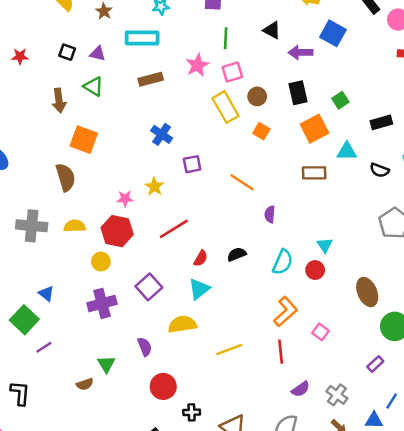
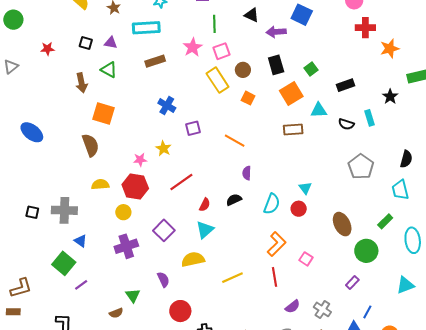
purple semicircle: (270, 214) -> (247, 173), moved
gray cross: (32, 226) -> (64, 210), moved

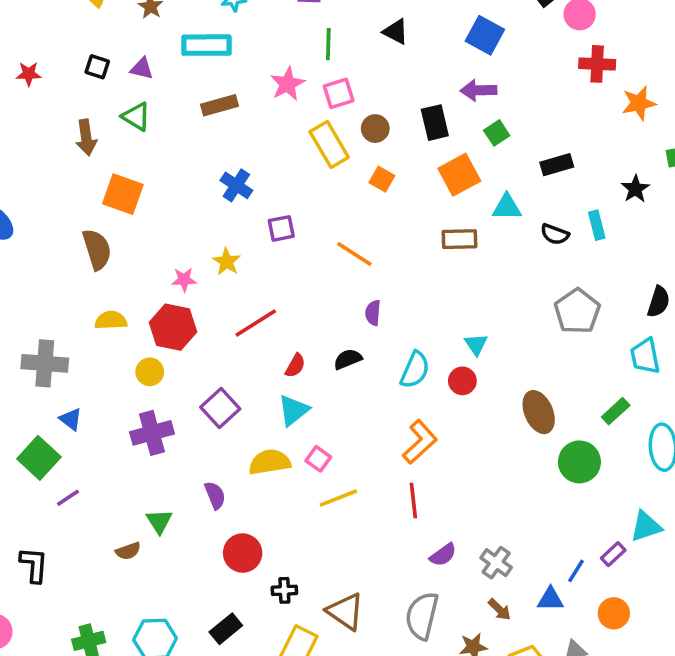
purple arrow: (276, 32) -> (479, 90), moved
pink square: (306, 259) -> (318, 459), moved
purple rectangle: (352, 282) -> (613, 554), moved

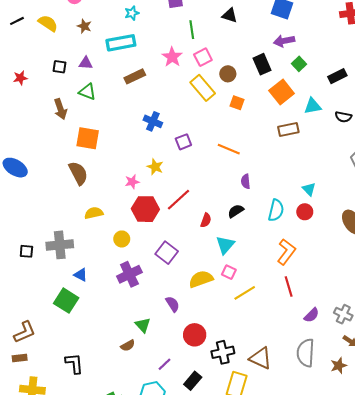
red hexagon: (173, 327) -> (145, 209), moved
cyan triangle: (293, 410) -> (225, 245), moved
purple line: (68, 498) -> (165, 364), moved
black cross: (284, 590) -> (223, 352), size x1.5

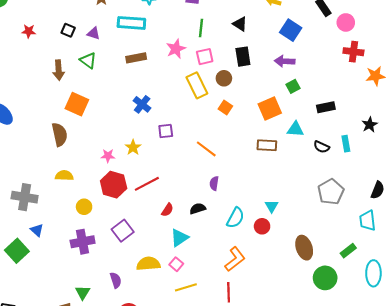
black rectangle: (262, 64) -> (243, 57), moved

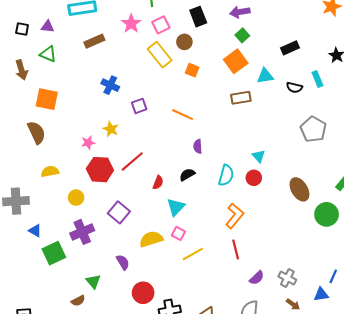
green square: (293, 86) -> (242, 35), moved
green square: (17, 251) -> (54, 253), moved, turned 30

